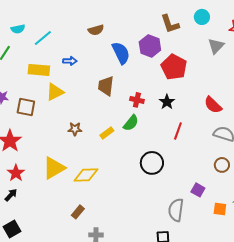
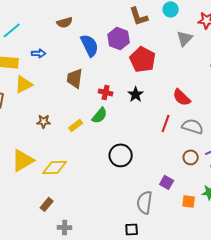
red line: (178, 131) -> (166, 123), moved

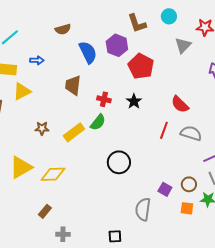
yellow rectangle: (76, 125) -> (74, 132), size x1.5
brown circle: (191, 157) -> (189, 184), moved
black square: (132, 229) -> (115, 236), moved

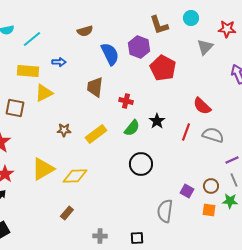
black star: (134, 101) -> (157, 121), moved
green semicircle: (98, 122) -> (132, 128), moved
gray cross: (63, 234) -> (100, 236), moved

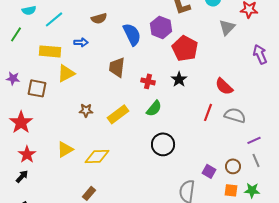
brown semicircle: (85, 31) -> (99, 18), moved
black star: (157, 121) -> (179, 79), moved
yellow triangle: (43, 169) -> (65, 149), size x0.7
green star: (230, 201) -> (252, 190), moved

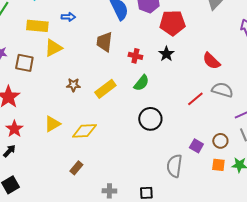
red pentagon: (185, 48) -> (172, 23), turned -30
red line: (208, 112) -> (195, 99), moved, turned 30

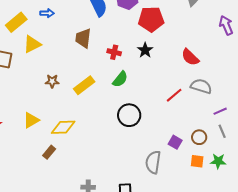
yellow rectangle: (37, 26) -> (16, 22), turned -45
brown rectangle: (76, 168) -> (49, 152), moved

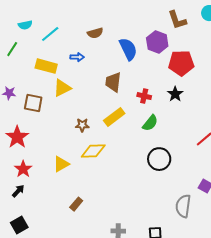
yellow rectangle: (16, 22) -> (46, 66), turned 55
yellow rectangle: (84, 85) -> (114, 117), moved
yellow diamond: (63, 127) -> (93, 151), moved
brown rectangle: (49, 152) -> (76, 204), moved

